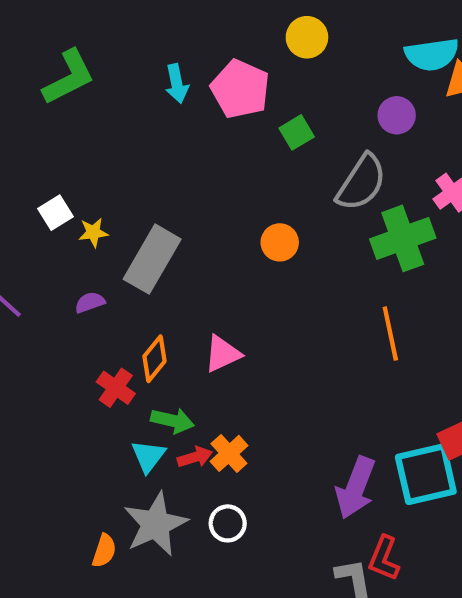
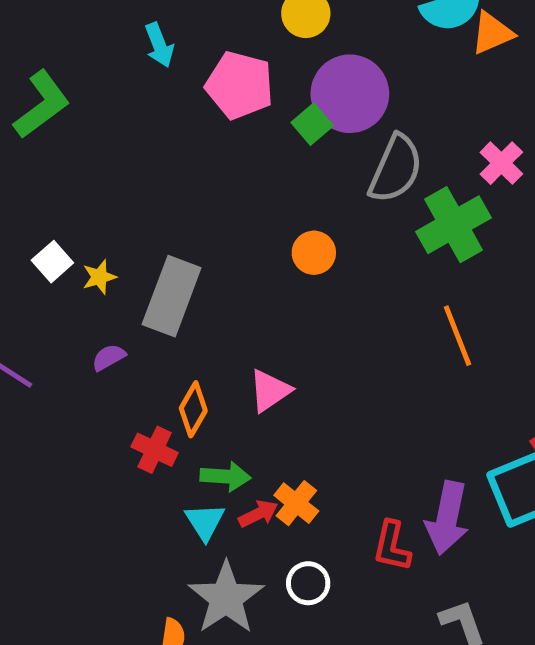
cyan arrow: (177, 84) -> (159, 45), moved
purple circle: (397, 115) -> (350, 94), moved, size x1.8
red L-shape: (384, 558) -> (392, 546), moved

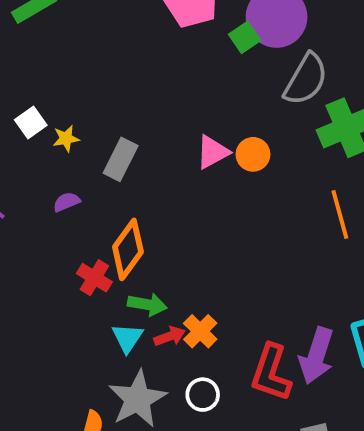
orange circle: (314, 253) -> (253, 154), moved
gray rectangle: (172, 296) -> (121, 159), size x0.7
pink triangle: (270, 391) -> (213, 152), moved
orange diamond: (193, 409) -> (128, 249), size x1.4
red L-shape: (392, 546) -> (271, 373), size x1.4

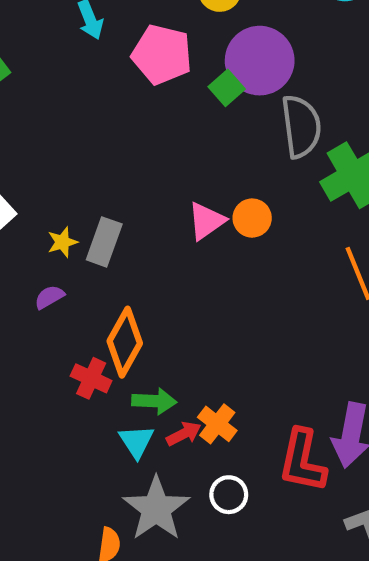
gray semicircle: (306, 79) -> (301, 126), turned -30
yellow star: (66, 138) -> (62, 242), moved

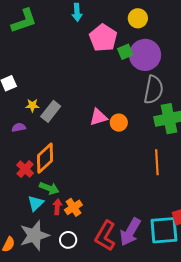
green square: (227, 88) -> (125, 52), moved
red arrow: (184, 434) -> (57, 207), turned -77

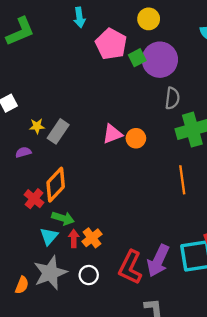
gray semicircle: (154, 90) -> (172, 98), size x0.7

